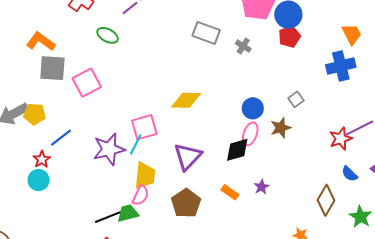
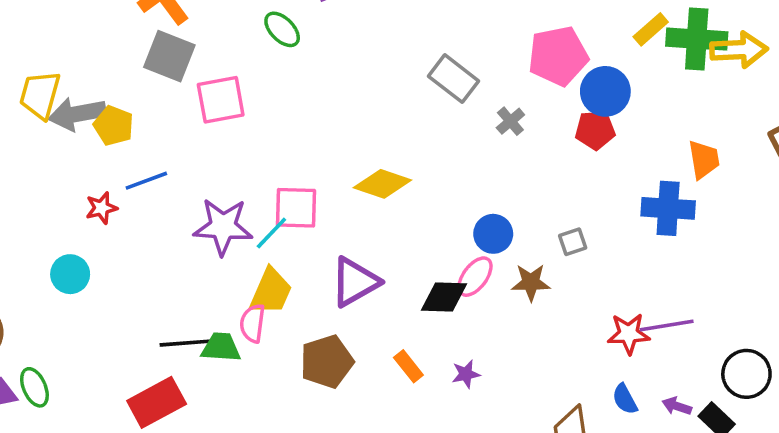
cyan circle: (39, 180) -> (70, 274), moved
pink semicircle: (141, 195) -> (253, 323), turned 145

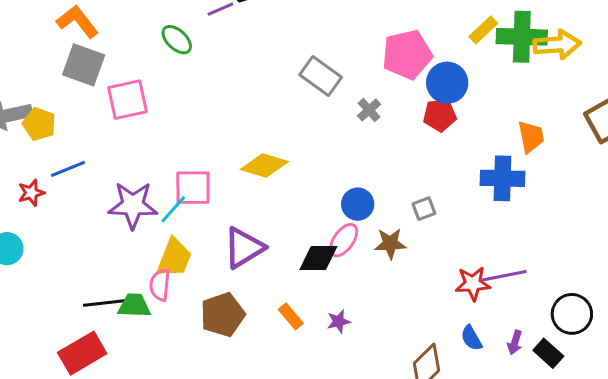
purple arrow: (677, 406) -> (515, 343), turned -90

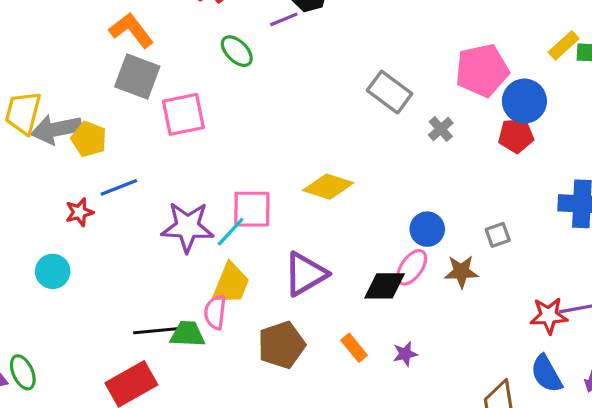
blue semicircle: (471, 338) -> (546, 374), size x1.4

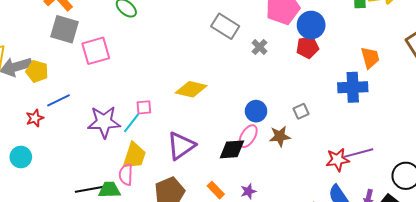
pink square: (252, 209) -> (144, 107), size x0.6

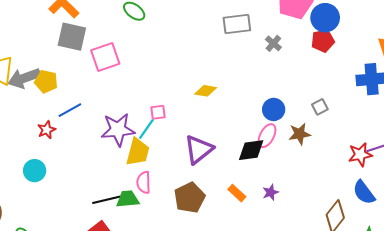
gray rectangle: (225, 26) -> (237, 24), turned -36
yellow diamond: (191, 89) -> (206, 91), size x0.7
yellow trapezoid: (134, 156) -> (138, 152), moved

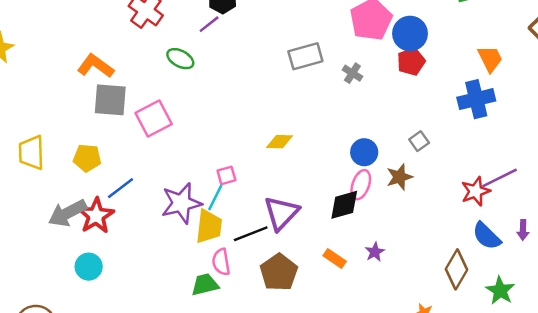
gray arrow: (24, 78) -> (67, 213), moved
red star: (47, 130) -> (96, 216), size x1.6
black line: (107, 200) -> (251, 234), moved

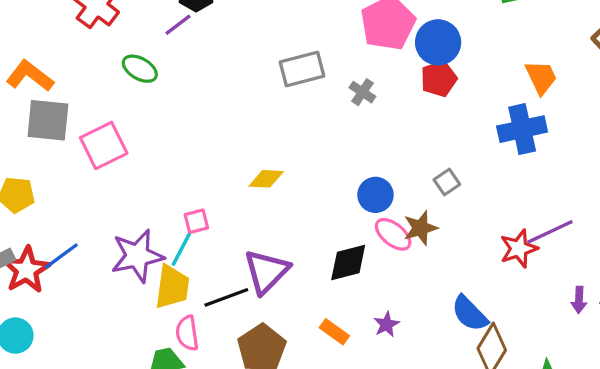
pink ellipse: (361, 185) -> (393, 234), moved, turned -72
blue line: (121, 188) -> (61, 256), moved
blue semicircle: (487, 236) -> (470, 314), moved

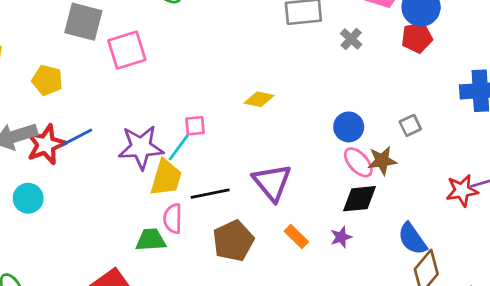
black diamond: (348, 262) -> (360, 199), moved
purple triangle: (266, 271) -> (272, 182), moved, turned -33

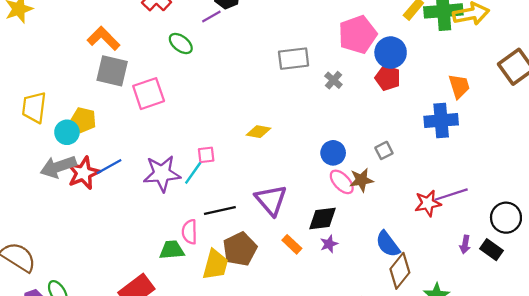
red pentagon: (417, 38) -> (388, 78), turned 30
yellow trapezoid: (166, 178) -> (215, 265), moved
cyan circle: (28, 198) -> (67, 132), moved
black diamond: (360, 199) -> (322, 218), moved

